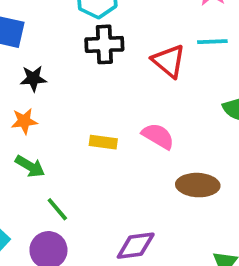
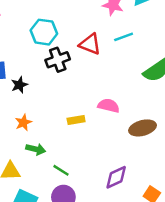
red triangle: (169, 61) -> (90, 44), moved
black star: (33, 78) -> (19, 85), moved

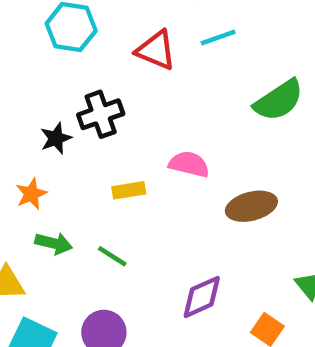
black cross: (58, 60) -> (101, 114), moved
black star: (19, 85) -> (56, 138), moved
green line: (61, 170) -> (112, 256), moved

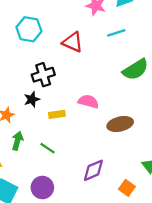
cyan line: (218, 38) -> (116, 33), moved
black star: (56, 138) -> (32, 99), moved
green arrow: (54, 243) -> (17, 141), turned -90

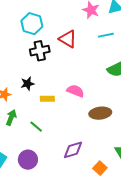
black cross: (43, 75) -> (40, 51), moved

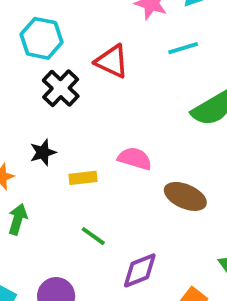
black cross: (40, 51) -> (61, 88), turned -30
brown ellipse: (100, 113) -> (185, 196), turned 35
green line: (36, 127) -> (93, 236), moved

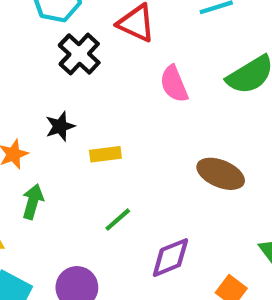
pink semicircle: (135, 159) -> (174, 84), moved, turned -128
green line: (93, 236) -> (118, 220), turned -76

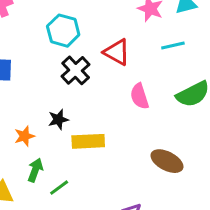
yellow rectangle: (105, 154) -> (88, 141), size x1.5
green line: (118, 220) -> (59, 188), moved

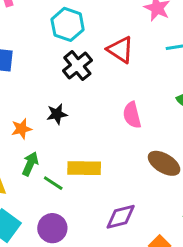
pink semicircle: (140, 96) -> (132, 115), moved
yellow rectangle: (88, 141) -> (84, 168), moved
green line: (59, 188) -> (53, 183), turned 66

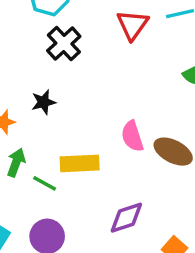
red triangle: (120, 50) -> (133, 25), moved, turned 36
pink semicircle: (132, 115) -> (132, 136), moved

